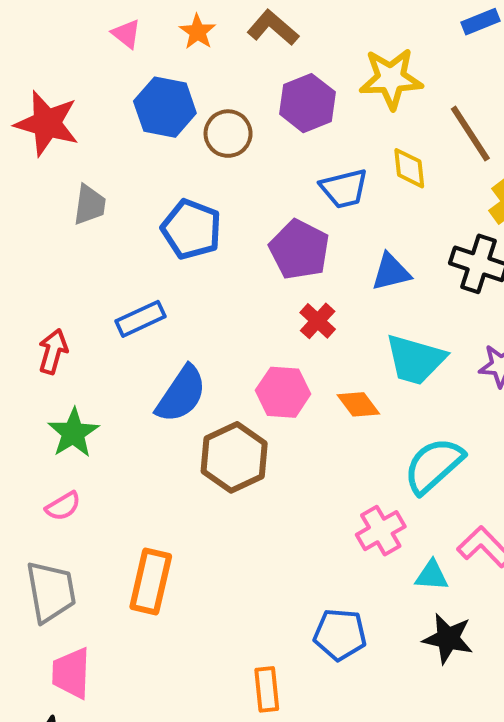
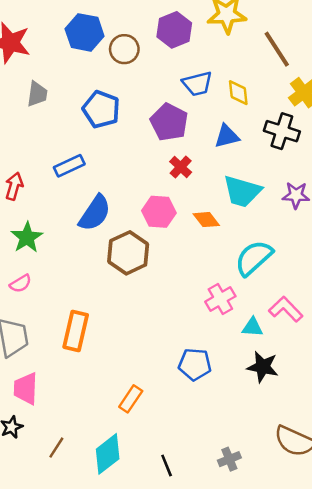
yellow diamond: (409, 168) -> (238, 93), moved
orange rectangle: (267, 689) -> (131, 399), moved, turned 40

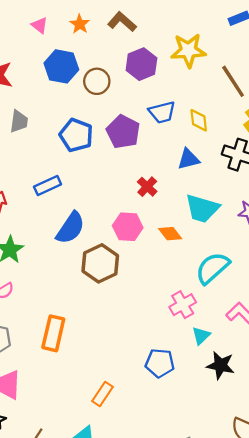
purple pentagon: (169, 122) -> (123, 132), moved
cyan triangle: (252, 327) -> (201, 336), moved, turned -48

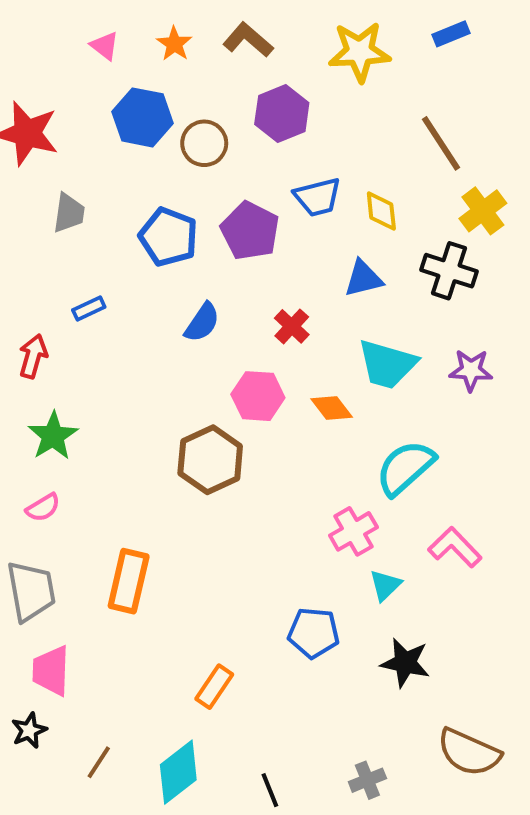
yellow star: (188, 50) -> (359, 52), moved
blue rectangle: (48, 186) -> (89, 308), moved, size x0.7
blue semicircle: (70, 228) -> (202, 322), moved, size x0.7
black star: (220, 365) -> (405, 663), moved

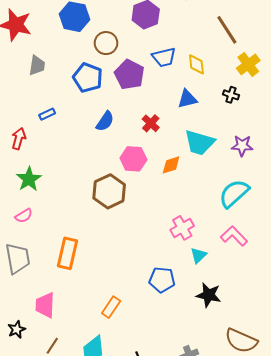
brown circle: (204, 143) -> (106, 43), moved
black cross: (449, 271) -> (231, 95), size x0.6
orange diamond: (332, 408) -> (171, 165), turned -70
cyan semicircle: (405, 468) -> (234, 193), moved
pink trapezoid: (51, 671) -> (45, 305), moved

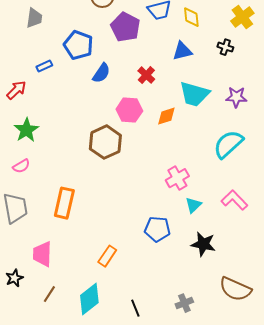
blue pentagon: (88, 78) -> (78, 45), moved
red arrow: (19, 139) -> (16, 90), turned 30
pink L-shape: (234, 236) -> (234, 200), moved

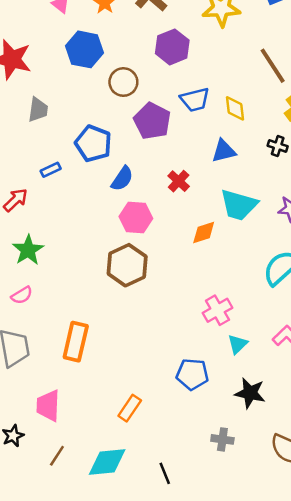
pink hexagon: (129, 110) -> (136, 217), moved
cyan diamond: (89, 299) -> (107, 462), turned 32
gray cross: (184, 303) -> (222, 439), moved, turned 30

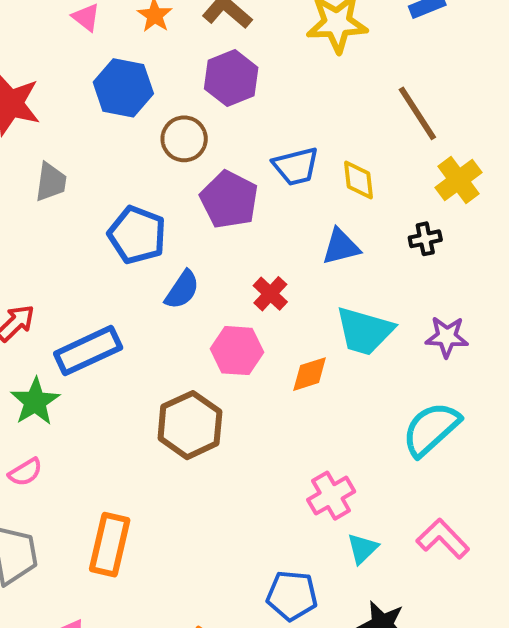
purple hexagon: (172, 47) -> (231, 78), moved
black cross: (278, 146) -> (425, 239), turned -30
blue rectangle: (51, 170) -> (88, 351), moved, size x2.0
pink hexagon: (136, 217) -> (237, 351), moved

